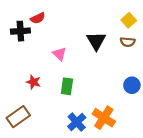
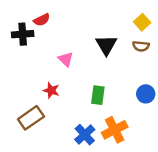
red star: (33, 82) -> (51, 90), moved
green rectangle: (67, 86) -> (98, 95), moved
brown rectangle: (18, 117) -> (31, 118), moved
orange cross: (104, 118) -> (115, 130), turned 30

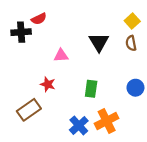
brown semicircle: (141, 46) -> (131, 43), turned 72
pink triangle: (66, 59) -> (61, 55), turned -48

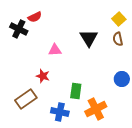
black cross: (21, 32) -> (19, 29), turned 30
green rectangle: (91, 89) -> (76, 91), moved
blue cross: (79, 125) -> (60, 112), moved, turned -36

